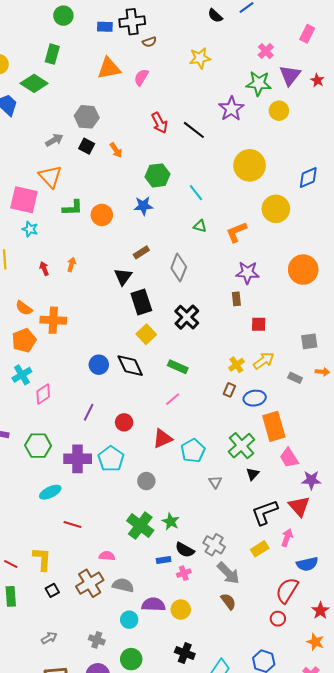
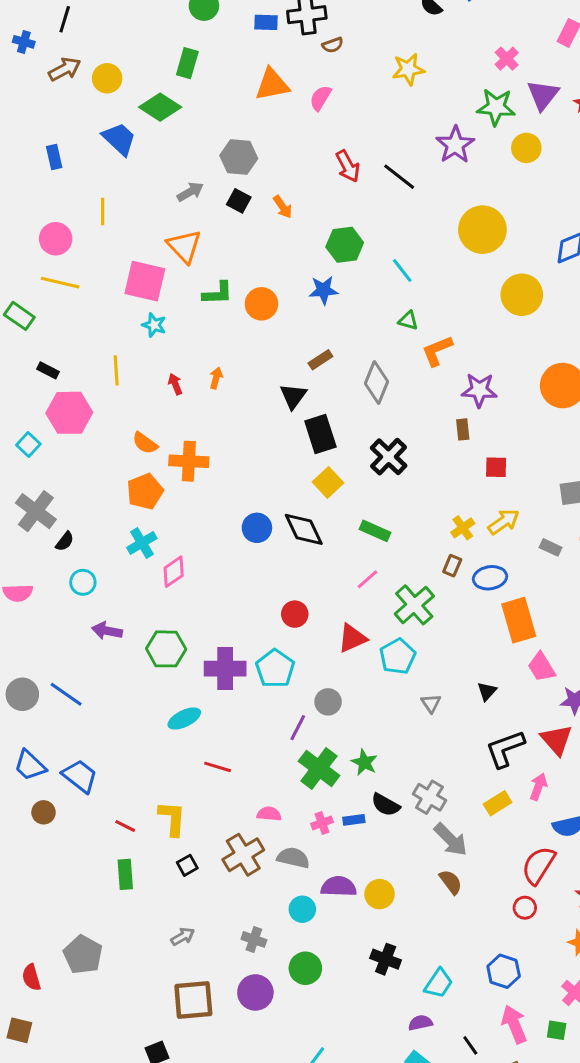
orange L-shape: (236, 232) -> (437, 351), moved
purple line: (89, 412) -> (298, 728), moved
green cross: (241, 446) -> (414, 605), moved
pink cross: (184, 573) -> (322, 823), moved

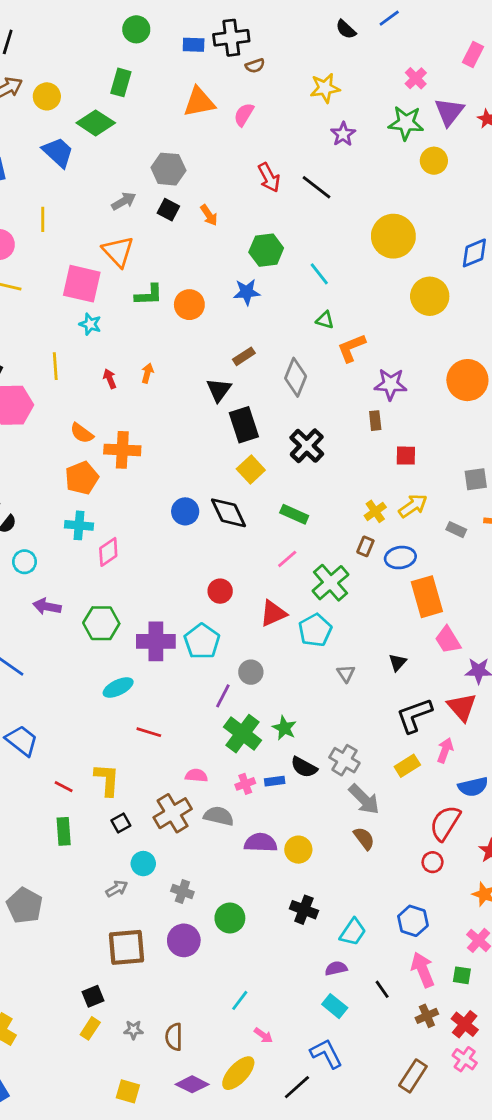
purple star: (455, 145) -> (343, 134), moved, size x0.7
cyan cross: (142, 543) -> (79, 525), turned 36
cyan circle: (302, 909) -> (143, 864), moved

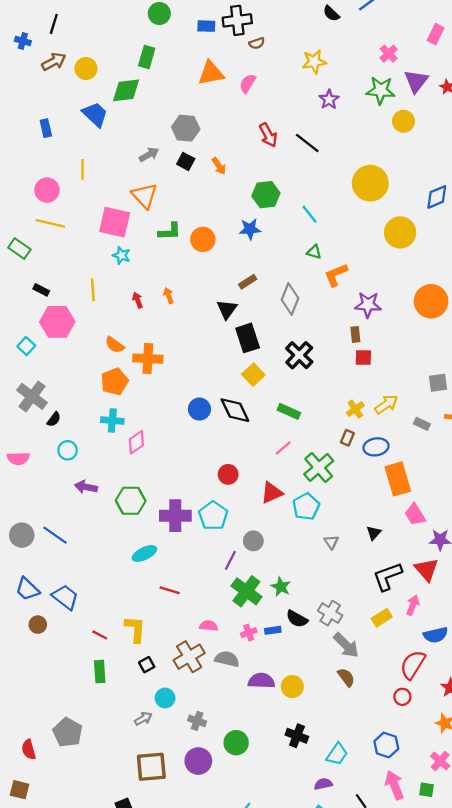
green diamond: (96, 123) -> (126, 90), turned -40
orange arrow: (147, 373) -> (168, 296), turned -35
red square: (406, 456) -> (363, 357), moved

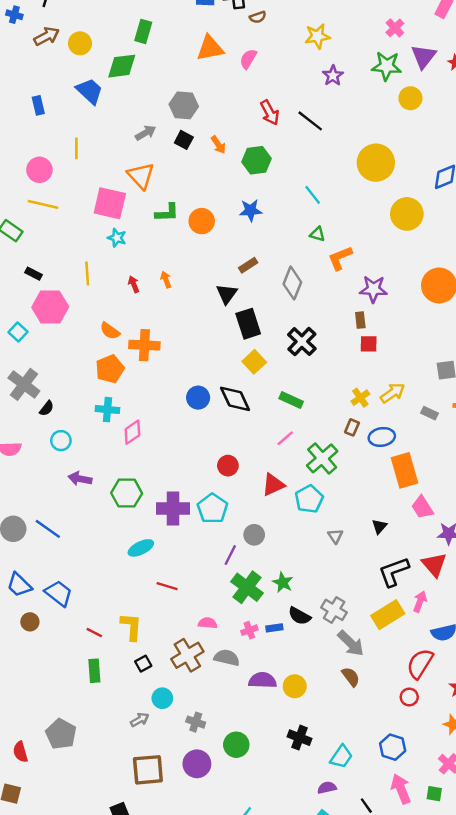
green hexagon: (266, 195) -> (257, 160), moved
yellow rectangle: (382, 618) -> (388, 615), size x1.5

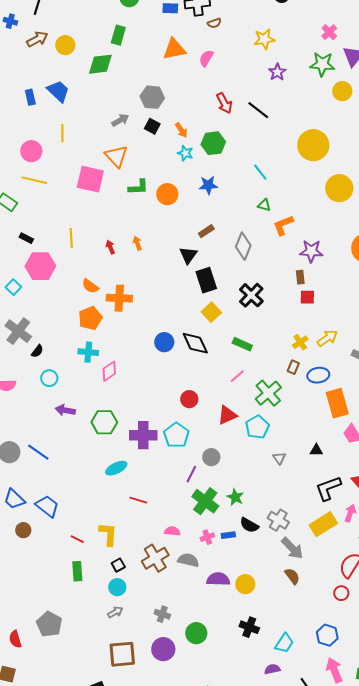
blue trapezoid: (90, 91) -> (58, 91), moved
cyan star: (117, 238) -> (185, 153), moved
black triangle: (379, 526) -> (316, 450), turned 48
cyan circle: (162, 698) -> (117, 587), moved

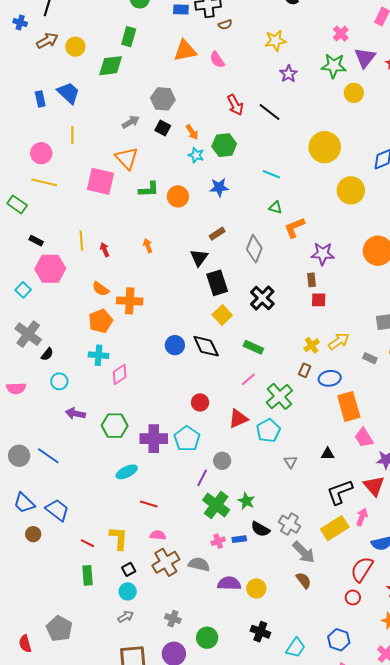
pink semicircle: (206, 58) -> (217, 60), turned -66
cyan line: (260, 172) -> (271, 174), turned -30
red arrow: (110, 247) -> (105, 250), moved
pink semicircle: (172, 531) -> (158, 535), moved

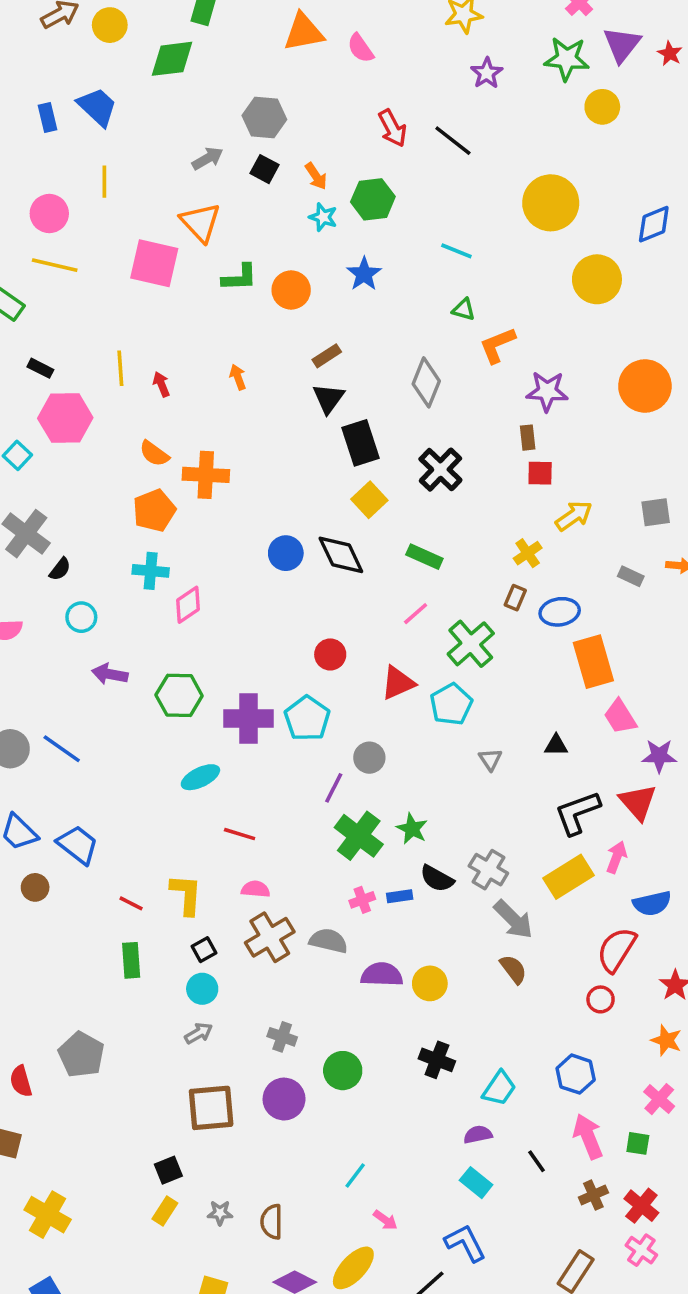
blue star: (219, 187) -> (364, 274), turned -30
brown rectangle: (217, 234) -> (327, 356), moved
yellow arrow: (339, 341) -> (574, 516), moved

